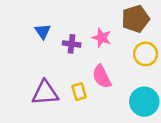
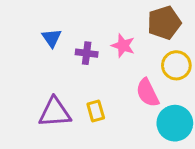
pink semicircle: (102, 77) -> (147, 93), moved

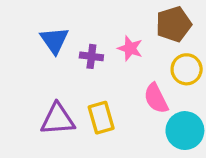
blue triangle: (52, 38) -> (54, 40), size x1.4
yellow rectangle: (96, 111) -> (101, 118), size x1.4

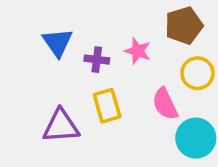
yellow rectangle: (101, 118) -> (107, 106), moved

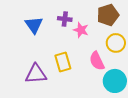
purple cross: (97, 60) -> (65, 19), moved

